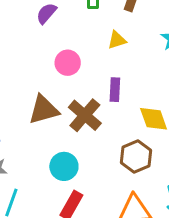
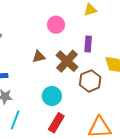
brown triangle: (44, 110) -> (39, 57), size x0.6
brown hexagon: (136, 157) -> (90, 81), moved

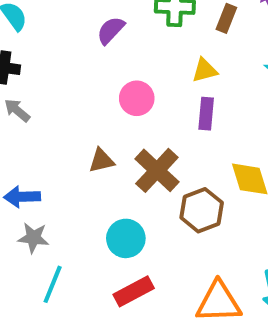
purple rectangle: (88, 44) -> (206, 114), moved
red rectangle: (56, 123) -> (134, 291), turned 30

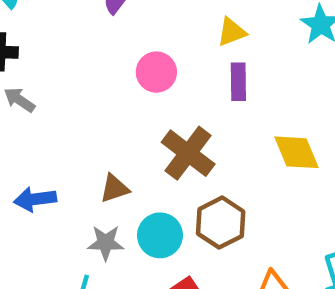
brown triangle: (101, 161) -> (114, 188), moved
brown hexagon: (202, 210) -> (221, 223), moved
gray star: (33, 238) -> (106, 243), moved

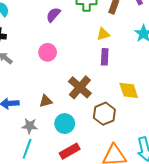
pink circle: (156, 72) -> (48, 52), moved
brown hexagon: (221, 223) -> (104, 114), moved
gray star: (106, 243) -> (30, 126), moved

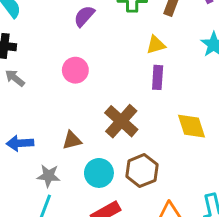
brown hexagon: (104, 114) -> (142, 171), moved

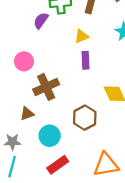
purple semicircle: (84, 16) -> (41, 21), moved
brown cross: (121, 121) -> (46, 87), moved, turned 30
brown hexagon: (142, 171) -> (85, 118), moved

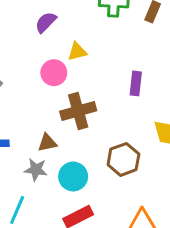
purple semicircle: (41, 21) -> (46, 22), moved
yellow triangle: (82, 36) -> (77, 52), moved
gray star: (12, 142) -> (36, 170), moved

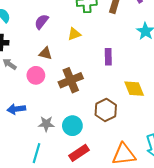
yellow triangle: (77, 52) -> (74, 34), moved
pink circle: (54, 73) -> (36, 75), moved
brown triangle: (47, 143) -> (46, 53), moved, turned 32

